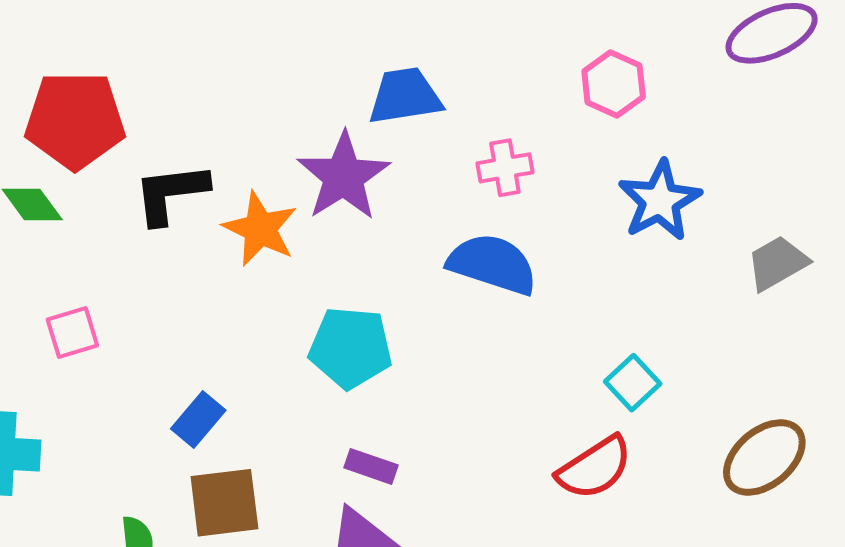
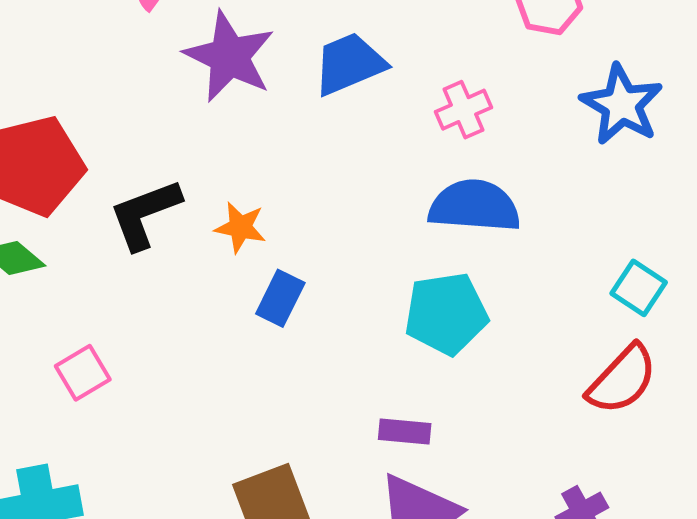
purple star: (344, 176) -> (229, 57), moved
orange star: (260, 229) -> (240, 227), size x0.7
cyan pentagon: (351, 348) -> (446, 314), moved
blue rectangle: (198, 419) -> (280, 298), moved

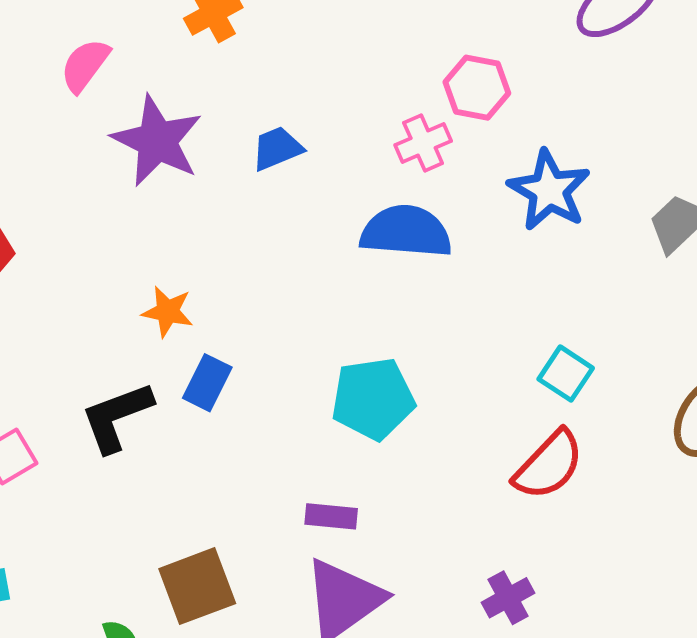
blue trapezoid: (349, 64) -> (277, 148), size x0.7
pink cross: (463, 110) -> (423, 143), moved
blue semicircle: (474, 206) -> (406, 232), moved
black L-shape: (145, 214) -> (117, 417), moved

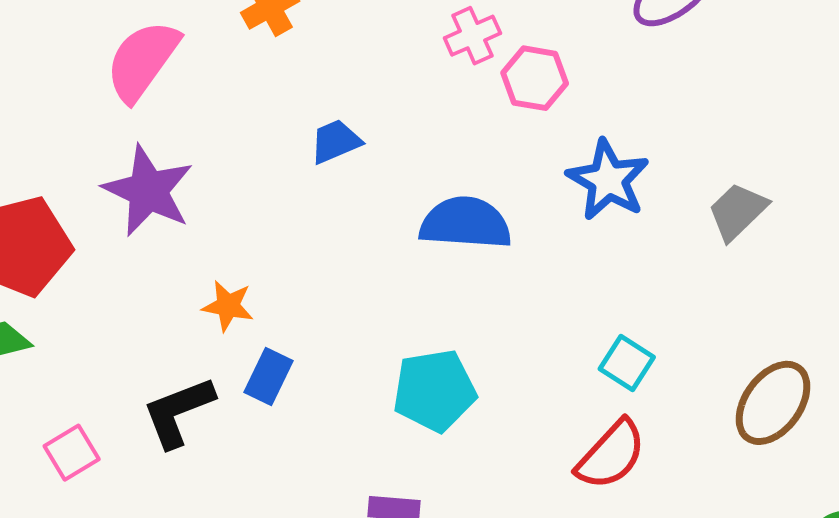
pink semicircle: (85, 65) -> (142, 61), size x1.5
purple star: (157, 141) -> (148, 191), moved
pink cross: (423, 143) -> (472, 36), moved

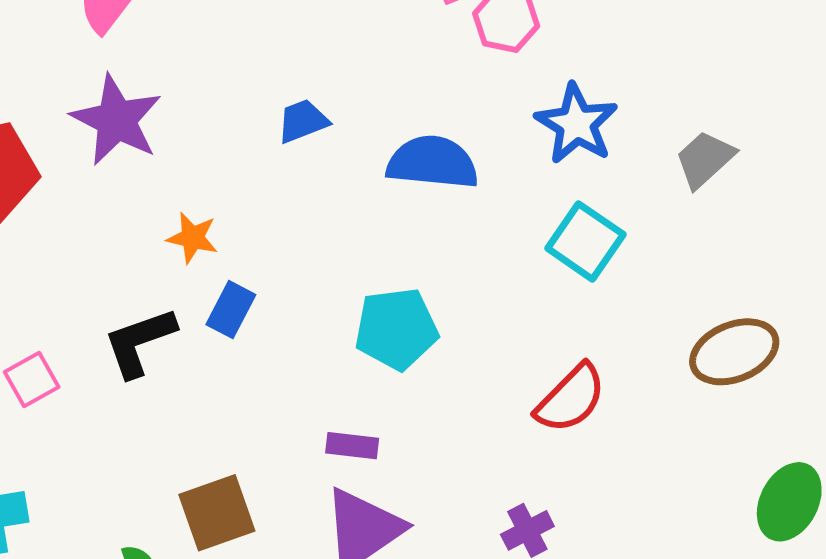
blue trapezoid: (335, 141) -> (303, 121), moved
cyan square: (627, 363) -> (585, 241), moved, size x1.4
brown ellipse: (773, 403) -> (734, 352), turned 30

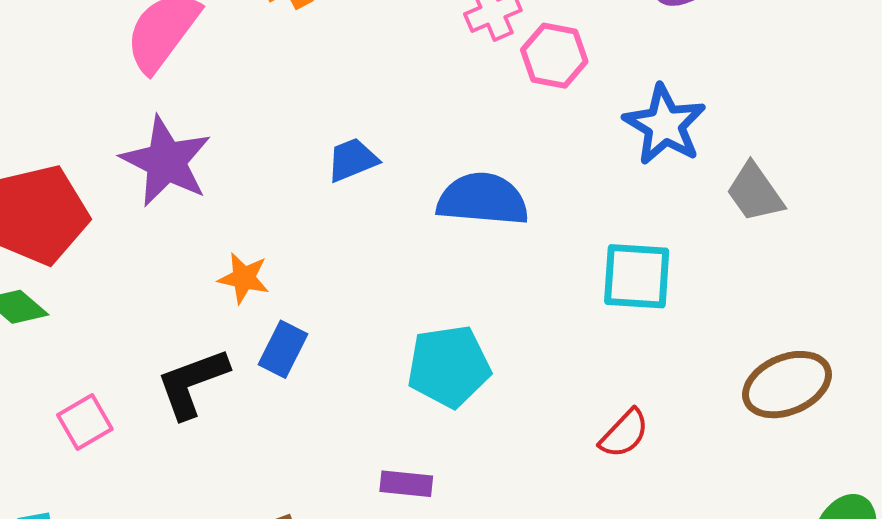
blue star: (576, 124) -> (665, 125), moved
gray trapezoid: (705, 159) -> (755, 192), turned -82
cyan square: (585, 241) -> (637, 276), turned -30
red semicircle: (571, 399) -> (624, 434), size x0.7

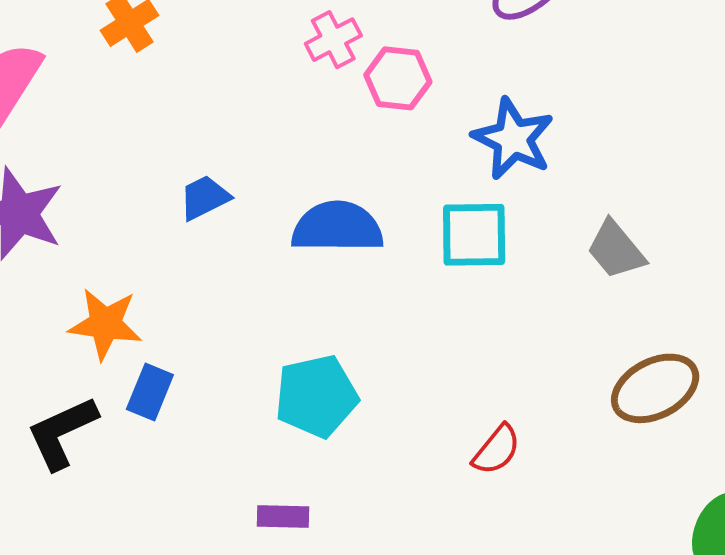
gray trapezoid: (755, 192) -> (616, 250), moved
cyan square: (637, 276) -> (474, 235), moved
orange star: (244, 278) -> (105, 324), size x1.4

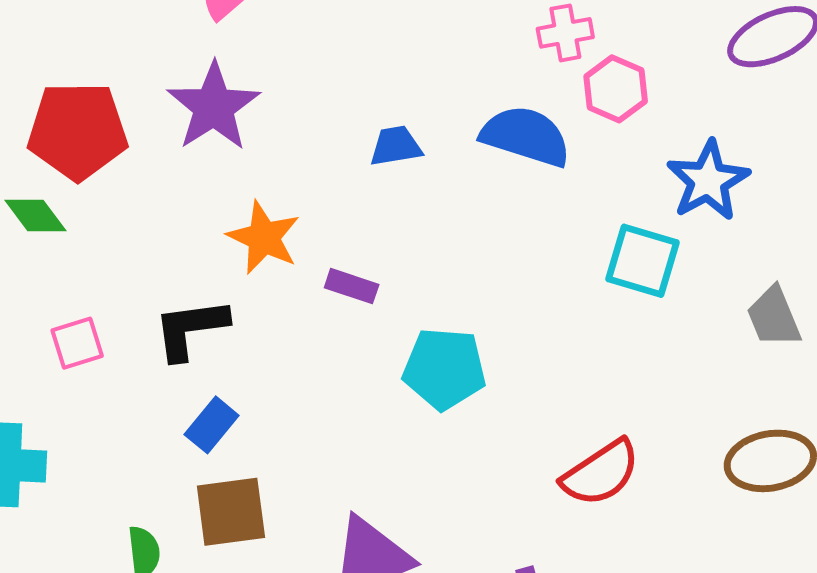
blue semicircle: (337, 227) -> (526, 136), moved
blue rectangle: (150, 392) -> (212, 425), moved
red semicircle: (496, 450) -> (601, 473), size x1.5
purple rectangle: (283, 516) -> (352, 286), moved

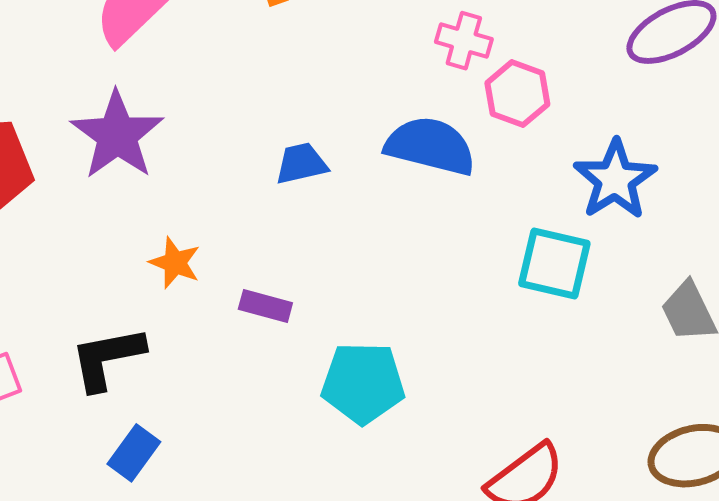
pink cross: (565, 33) -> (464, 41), turned 30
orange star: (264, 238) -> (175, 263), size x0.7

